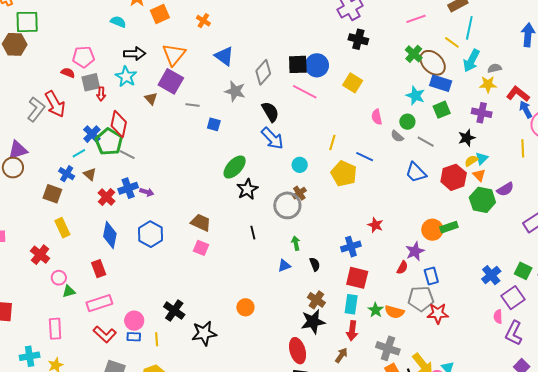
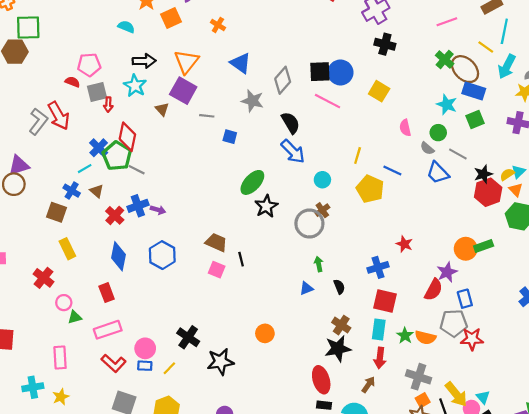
black star: (467, 138) -> (483, 174), moved
blue trapezoid: (416, 173) -> (438, 173), moved
black line: (253, 233) -> (241, 259), moved
red semicircle: (402, 268) -> (434, 290), size x1.5
yellow line: (157, 339) -> (169, 368), turned 48

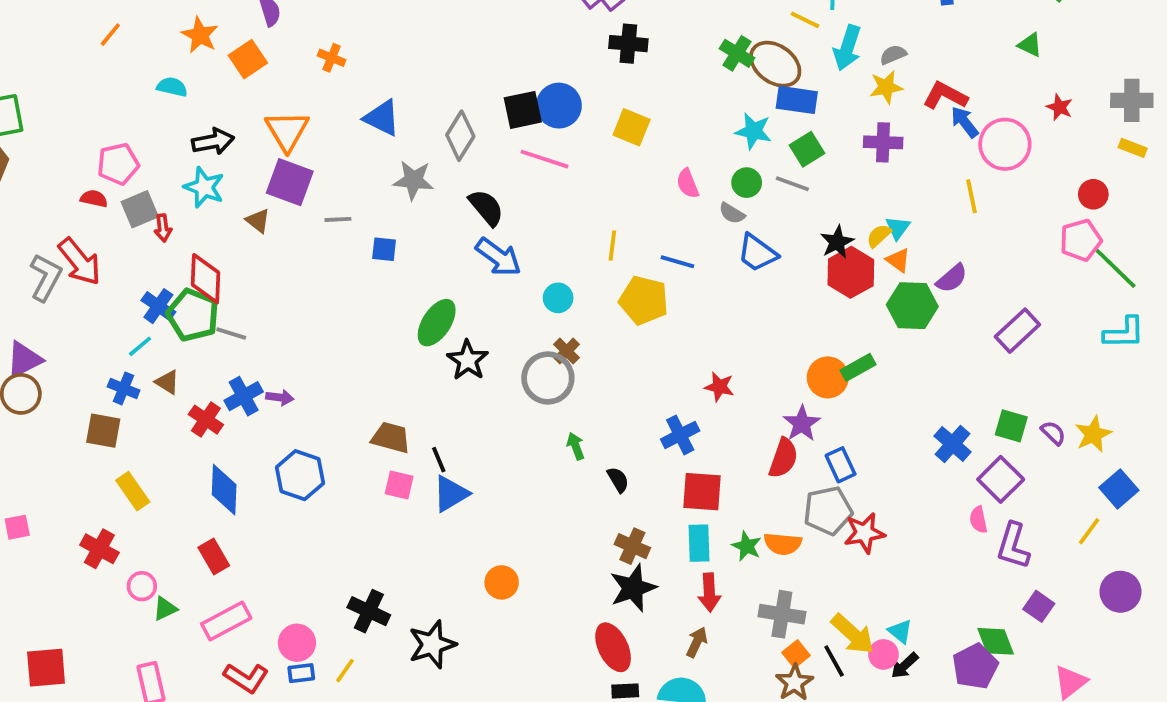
gray line: (458, 154) -> (792, 184), moved
blue triangle: (306, 288) -> (451, 494), moved, size x1.5

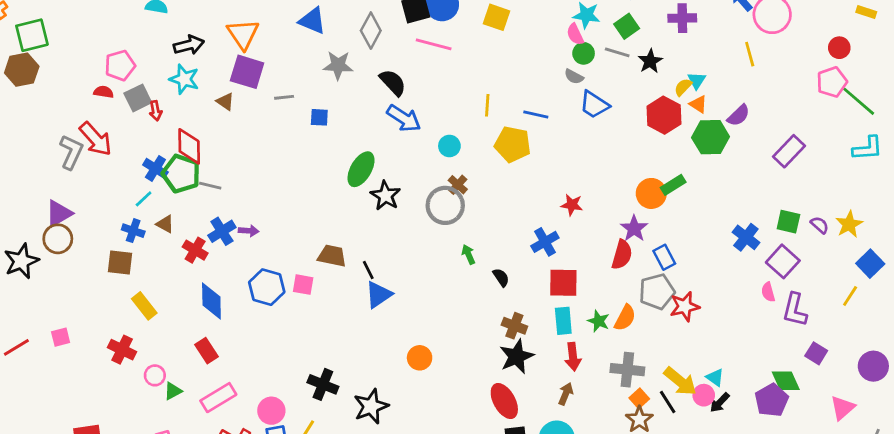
pink semicircle: (688, 184) -> (575, 34), moved
black star: (837, 242) -> (650, 61), moved
pink square: (399, 485) -> (303, 285), moved
orange semicircle: (783, 544) -> (625, 318), turned -64
purple circle: (1120, 592) -> (873, 366), moved

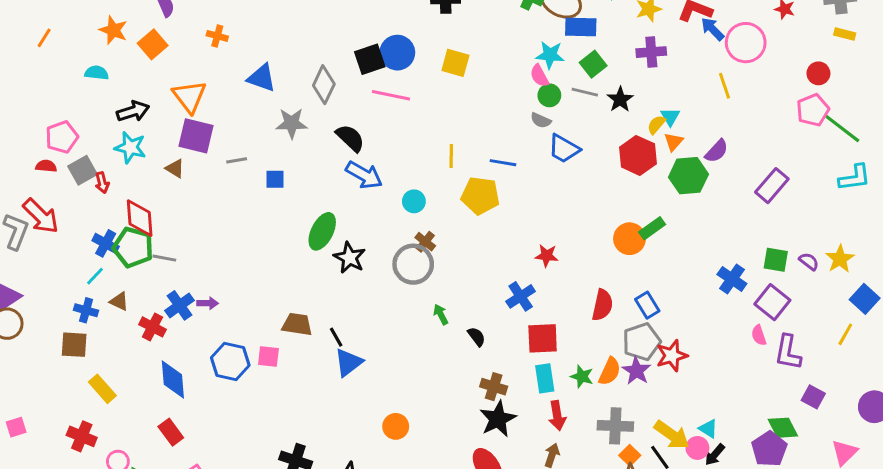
orange triangle: (698, 104) -> (674, 142), turned 42
purple star: (634, 228) -> (636, 371), moved

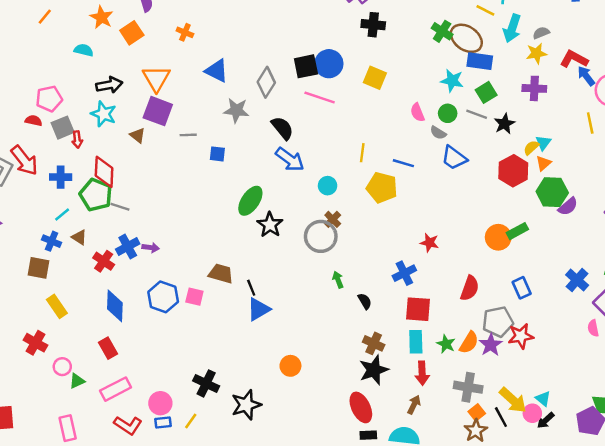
pink semicircle: (539, 76) -> (417, 112), moved
purple semicircle: (717, 151) -> (568, 206), moved
blue cross: (106, 243) -> (61, 177), moved, turned -35
blue rectangle: (647, 305) -> (522, 288), moved

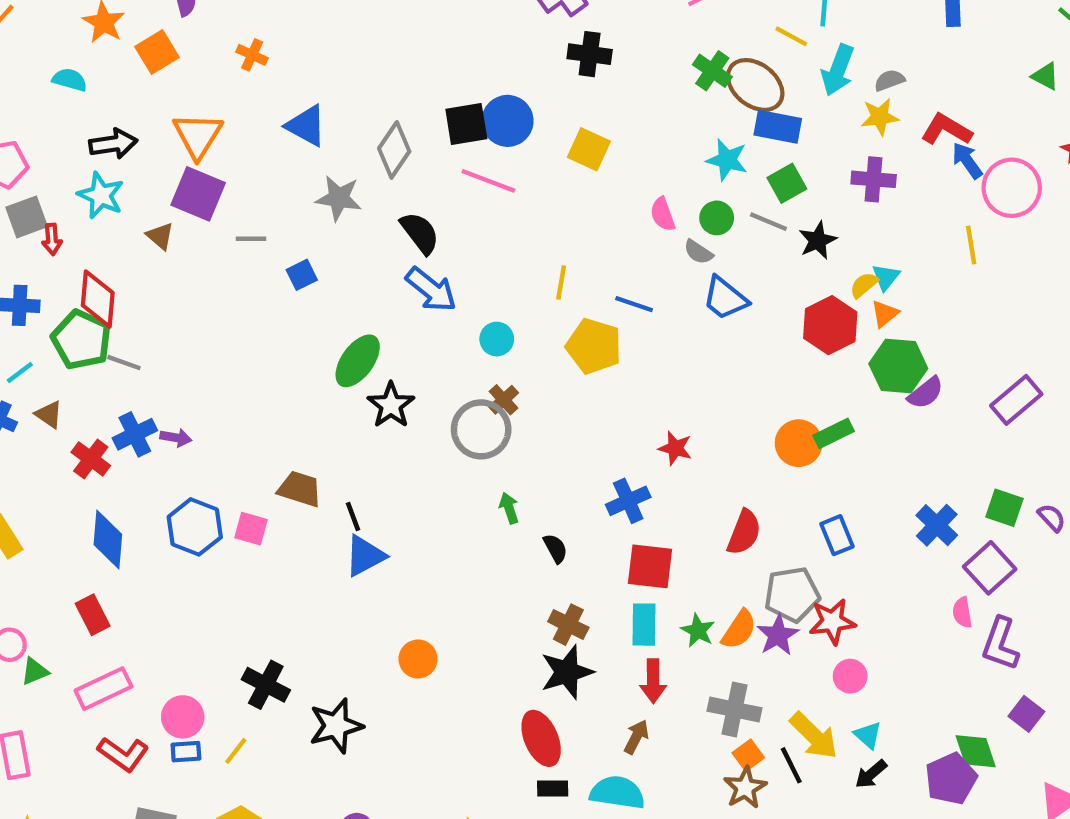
blue square: (217, 154) -> (302, 275), turned -35
pink circle: (532, 413) -> (850, 676), moved

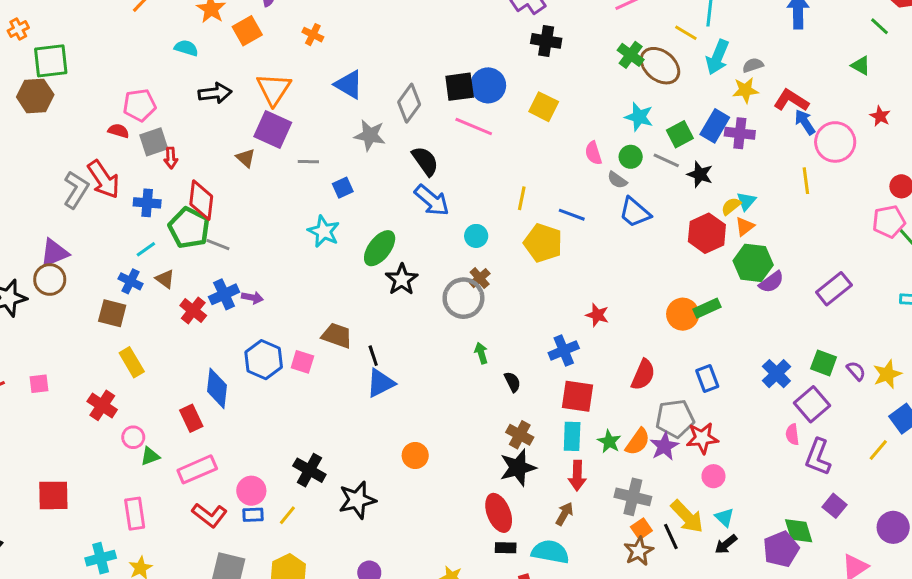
blue rectangle: (778, 127) -> (715, 126), moved, turned -72
cyan star: (101, 195) -> (324, 231), moved
black star: (818, 240) -> (700, 174), turned -30
blue diamond: (108, 539) -> (217, 388), moved

